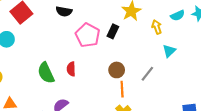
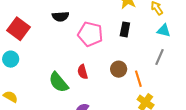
black rectangle: (113, 31) -> (125, 29), moved
cyan triangle: (169, 51) -> (164, 30), moved, turned -48
brown circle: (117, 70) -> (119, 69), moved

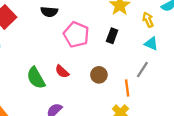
red semicircle: (83, 72) -> (62, 71), turned -40
orange line: (138, 79) -> (127, 88), moved

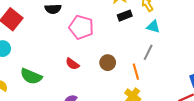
black rectangle: (112, 36) -> (125, 16), moved, turned 56
green semicircle: (36, 78) -> (31, 76), moved, turned -30

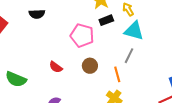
pink pentagon: (81, 27) -> (82, 35), moved
cyan triangle: (153, 27) -> (134, 31), size x1.5

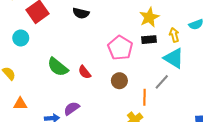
green semicircle: (16, 79) -> (58, 67), moved

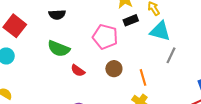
green semicircle: (58, 67) -> (59, 49), moved
gray line: (162, 82) -> (171, 55), moved

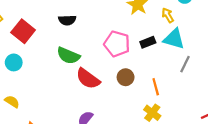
black rectangle: (131, 20) -> (148, 42), moved
red semicircle: (78, 71) -> (88, 79), size x1.6

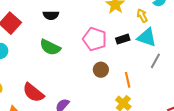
red semicircle: (88, 79) -> (33, 93), moved

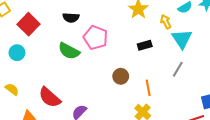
cyan triangle: (147, 37) -> (182, 39), moved, turned 35
pink pentagon: (95, 39) -> (96, 38), moved

